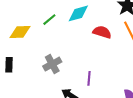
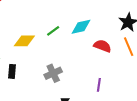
purple line: (89, 78) -> (99, 85), moved

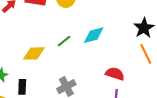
red semicircle: (102, 46) -> (115, 74), moved

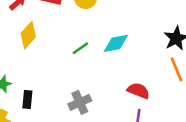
yellow diamond: (34, 53) -> (28, 35), moved, turned -50

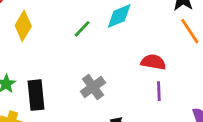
black rectangle: (27, 100) -> (36, 95), size x1.5

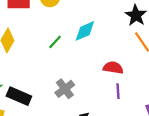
black rectangle: (36, 95) -> (19, 96), turned -60

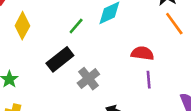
black rectangle: (19, 96) -> (60, 59), moved, turned -60

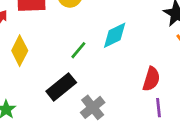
red semicircle: (142, 53) -> (151, 79), turned 100

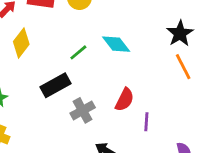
cyan diamond: (115, 35) -> (116, 44), turned 68
red semicircle: (151, 79) -> (125, 100), moved

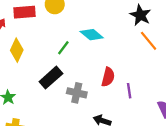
gray cross: (83, 110) -> (77, 93), turned -36

